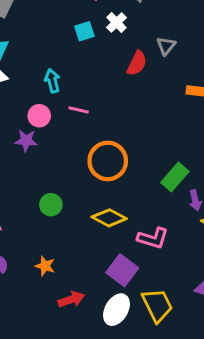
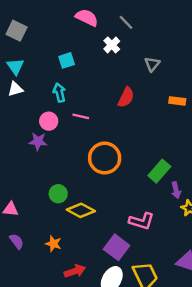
cyan square: (84, 31) -> (67, 60), moved
red semicircle: (137, 63) -> (126, 97), moved
yellow diamond: (109, 218) -> (81, 210), moved

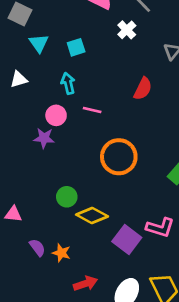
cyan triangle: (15, 66) -> (39, 43), moved
purple semicircle: (17, 241) -> (37, 248), moved
purple square: (117, 247) -> (127, 239), moved

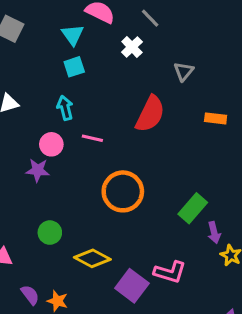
cyan triangle: (39, 43) -> (73, 35), moved
red semicircle: (143, 89) -> (150, 114), size x1.4
green circle: (67, 197) -> (50, 233), moved

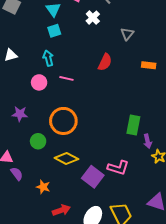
red semicircle: (150, 114) -> (105, 62), size x0.7
purple star: (38, 170) -> (20, 114), moved
orange circle: (123, 191) -> (63, 121), moved
green rectangle: (193, 208) -> (133, 125), turned -30
purple semicircle: (30, 295) -> (17, 174), moved

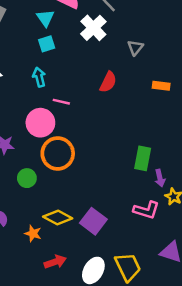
white cross: (93, 18) -> (93, 28), size x1.5
pink circle: (39, 82) -> (40, 123), moved, size x1.5
yellow diamond: (66, 158) -> (58, 217), moved
pink L-shape: (118, 168) -> (146, 210), moved

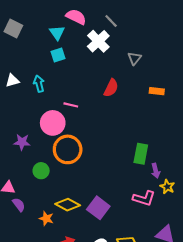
cyan arrow: (39, 77) -> (39, 84), moved

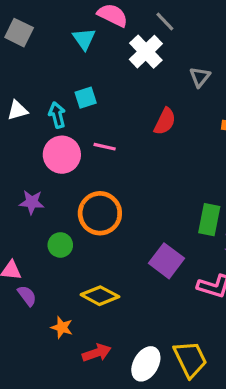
cyan square: (58, 55) -> (86, 98), moved
pink circle: (53, 123) -> (62, 155), moved
purple square: (98, 208) -> (166, 261), moved
orange star: (46, 218) -> (62, 327), moved

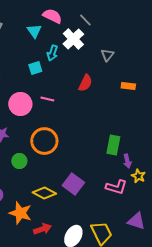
cyan arrow: (57, 115) -> (52, 53), moved, turned -147
purple square: (166, 261) -> (73, 184), moved
orange star: (62, 327) -> (20, 213), size x1.6

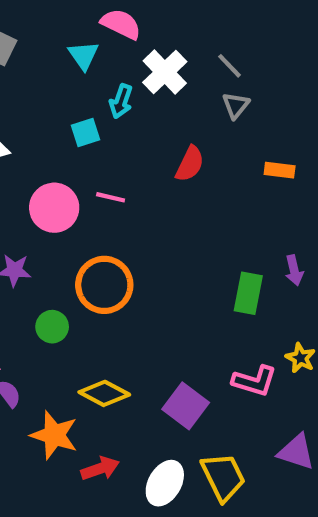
gray line: (85, 20) -> (229, 66), moved
purple arrow: (127, 161) -> (294, 270), moved
purple square: (73, 184) -> (186, 406), moved

